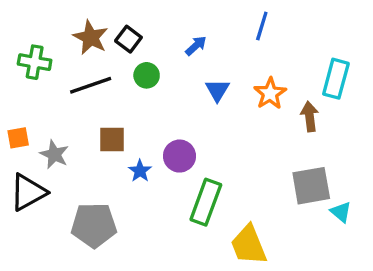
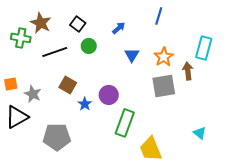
brown star: (91, 37) -> (41, 23), moved
brown square: (112, 140) -> (68, 85), turned 30
gray square: (311, 186) -> (164, 86), moved
cyan triangle: (341, 212) -> (200, 133), moved

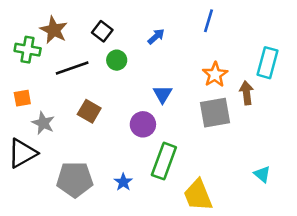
blue triangle: (132, 55) -> (163, 94), moved
orange square: (11, 84) -> (22, 98), moved
blue star: (85, 104) -> (123, 182), moved

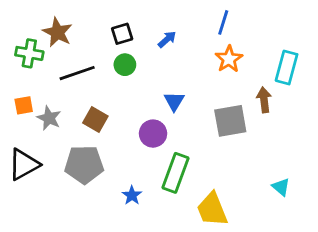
black square: (102, 31) -> (122, 34), moved, turned 36
orange star: (215, 75) -> (229, 59), moved
gray star: (43, 123) -> (49, 118), moved
gray pentagon: (75, 179) -> (84, 164), moved

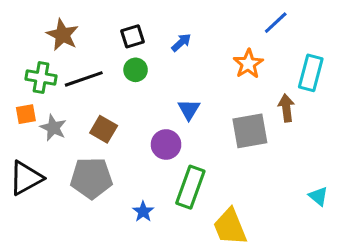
blue line: (223, 22) -> (276, 23), moved, turned 30
green cross: (29, 53) -> (41, 77), moved
cyan triangle: (281, 187) -> (318, 196), moved

